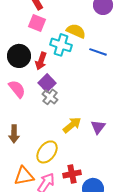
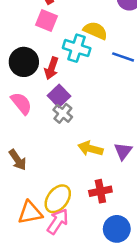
yellow arrow: (72, 125) -> (90, 149), turned -126
brown arrow: (14, 134) -> (18, 160), turned -36
yellow ellipse: (47, 152) -> (58, 199), moved
red cross: (72, 174) -> (100, 191), moved

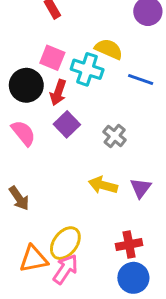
pink square: (46, 20) -> (52, 58), moved
gray cross: (63, 113) -> (115, 136), moved
red cross: (100, 191) -> (129, 245), moved

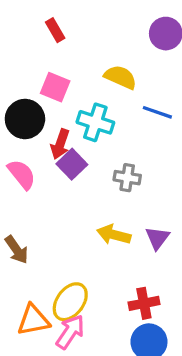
cyan cross: (87, 69) -> (95, 122), moved
red arrow: (58, 93) -> (60, 144), moved
gray cross: (115, 136) -> (127, 178), turned -30

